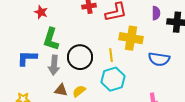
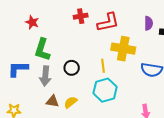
black circle: (80, 57) -> (72, 68), size x0.6

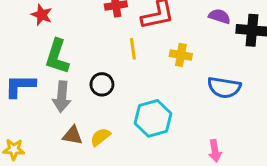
purple semicircle: (149, 23) -> (220, 16), turned -72
yellow cross: (123, 49) -> (181, 55), size x0.6
yellow line: (103, 66) -> (133, 49), moved

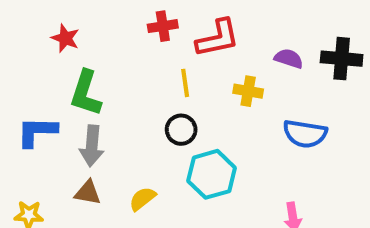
purple semicircle: (220, 16) -> (289, 59), moved
black circle: (102, 84) -> (181, 130), moved
brown triangle: (73, 135) -> (88, 193), moved

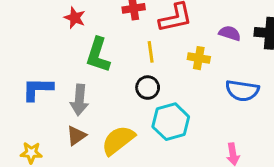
red star: (65, 38) -> (75, 18), moved
green L-shape: (86, 93) -> (98, 55), moved
brown triangle: (88, 193) -> (76, 136), turned -45
yellow semicircle: (143, 199) -> (118, 140), size x1.6

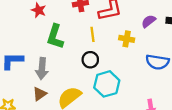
purple semicircle: (230, 33) -> (149, 21), turned -56

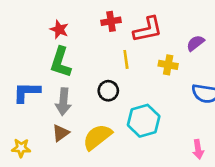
green L-shape: (55, 37) -> (61, 62), moved
black circle: (90, 60) -> (108, 91), moved

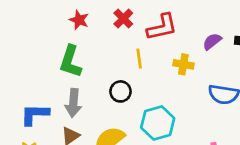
red cross: (111, 21) -> (123, 19), turned -36
red star: (59, 29) -> (79, 20), moved
blue L-shape: (27, 92) -> (35, 114), moved

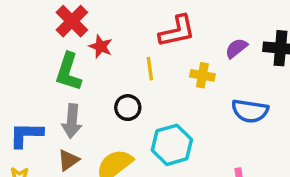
red cross: (123, 19) -> (72, 21), moved, size x1.4
red star: (79, 20) -> (101, 46), moved

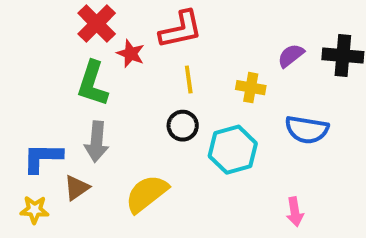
red L-shape: (177, 31) -> (181, 30), moved
black circle: (128, 108) -> (183, 126), moved
cyan hexagon: (172, 145) -> (233, 150), moved
brown triangle: (68, 160) -> (77, 188), moved

